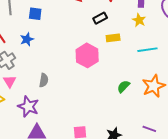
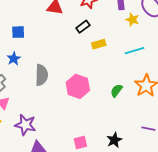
yellow star: (139, 20) -> (132, 20), moved
pink hexagon: (87, 55) -> (78, 86), moved
gray semicircle: (44, 80) -> (41, 75), moved, size x1.5

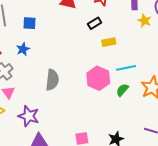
cyan line: (135, 51) -> (126, 68), moved
gray semicircle: (41, 75) -> (52, 80), moved
pink hexagon: (78, 86) -> (98, 78), moved

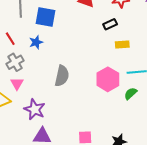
blue square: (30, 23) -> (45, 17), size x1.5

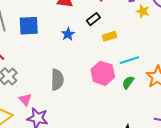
blue star: (36, 42) -> (68, 34), moved
pink triangle: (17, 84) -> (25, 100), moved

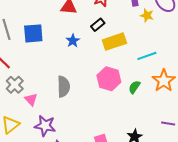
yellow rectangle: (109, 36) -> (114, 42), size x1.6
cyan line: (129, 60) -> (147, 56), moved
pink triangle: (25, 100) -> (31, 99), moved

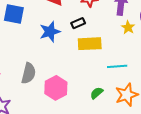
blue star: (73, 41) -> (50, 32), size x1.5
pink hexagon: (109, 79) -> (56, 88), moved

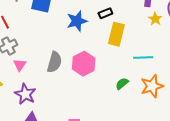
yellow rectangle: (90, 44) -> (116, 34), turned -75
pink hexagon: (56, 88) -> (84, 64), moved

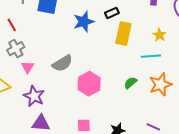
yellow star: (155, 19) -> (160, 35), moved
gray semicircle: (54, 62) -> (62, 63), turned 45
pink hexagon: (84, 64) -> (89, 84), moved

